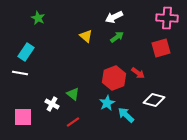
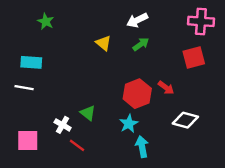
cyan rectangle: (26, 52) -> (31, 62), turned 60
cyan arrow: (126, 115) -> (142, 147), moved, turned 36
red line: (73, 122) -> (77, 145), moved, turned 72

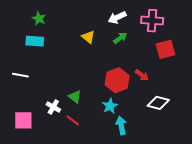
pink cross: (201, 21) -> (152, 21), moved
cyan rectangle: (31, 62) -> (35, 41), moved
red line: (77, 145) -> (73, 120), moved

